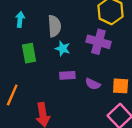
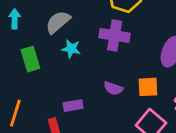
gray semicircle: (54, 26) -> (58, 22), turned -120
purple rectangle: (67, 75) -> (73, 106), moved

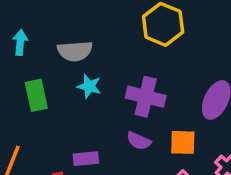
gray semicircle: (58, 22) -> (75, 51), turned -148
purple cross: (115, 35) -> (146, 97), moved

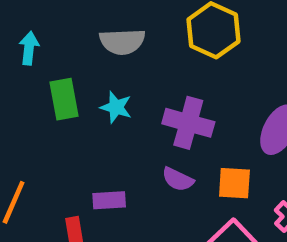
gray semicircle: (75, 51) -> (122, 42), moved
green rectangle: (36, 95) -> (64, 99), moved

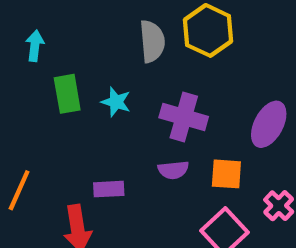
gray semicircle: (122, 42) -> (152, 41), moved, turned -93
purple semicircle: (178, 179) -> (173, 170), turned -32

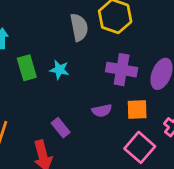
purple cross: (184, 117) -> (122, 70), moved
purple rectangle: (109, 189) -> (61, 128), turned 60

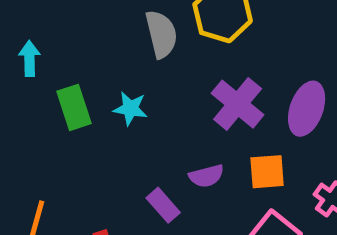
purple cross: (122, 70) -> (238, 104), turned 32
purple rectangle: (61, 128) -> (163, 205), moved

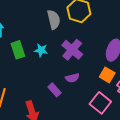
purple cross: (238, 104) -> (72, 50), moved
orange square: (267, 172) -> (107, 75), moved, turned 35

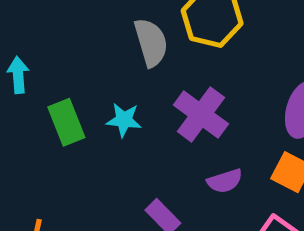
purple semicircle: (72, 78) -> (225, 181), moved

